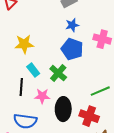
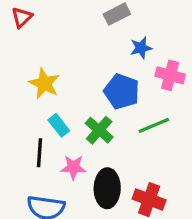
blue star: (72, 25) -> (141, 48), moved
yellow star: (24, 44) -> (44, 83), turned 30
green line: (100, 91) -> (154, 125), moved

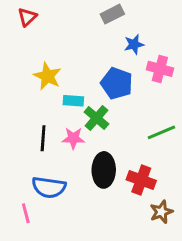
cyan rectangle: (59, 125) -> (73, 101), moved, turned -48
green line: (154, 125) -> (161, 132), moved
pink star: (73, 167) -> (73, 138), moved

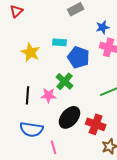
blue star: (134, 44) -> (103, 27), moved
cyan rectangle: (73, 101) -> (59, 42), moved
black ellipse: (104, 170) -> (70, 117), turned 40
pink line: (26, 213) -> (53, 147), moved

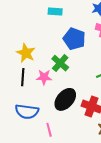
cyan rectangle: (59, 42) -> (55, 12), moved
yellow star: (30, 52) -> (26, 53), moved

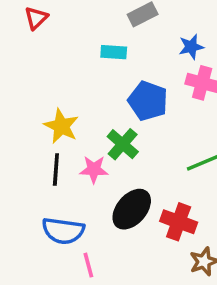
pink line: (49, 130) -> (88, 265), moved

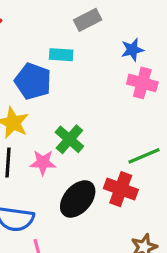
blue pentagon: (148, 101) -> (33, 81), moved
red cross: (179, 222) -> (121, 189), moved

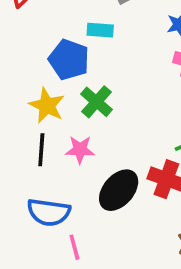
green cross: (69, 139) -> (96, 102), moved

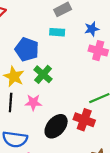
cyan rectangle: (100, 30) -> (57, 32), moved

